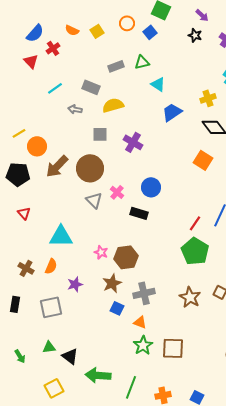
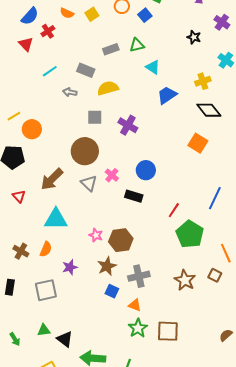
black star: (195, 35) -> (194, 37), moved
brown arrow: (57, 166) -> (52, 179), moved
red line: (195, 223) -> (174, 210), moved

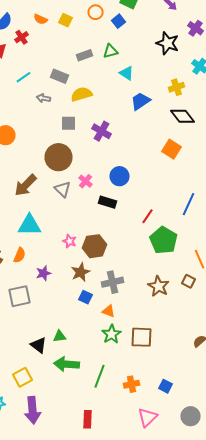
yellow square: (92, 14) -> (66, 20), turned -32
black star: (194, 37) -> (168, 43), size x1.6
green triangle: (44, 330) -> (60, 336), moved

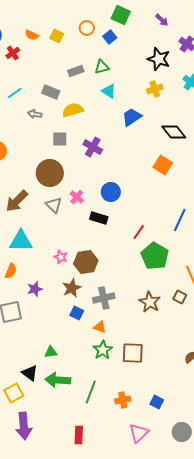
cyan triangle: (126, 73) -> (109, 91), moved
yellow cross: (176, 87) -> (155, 89), moved
black triangle: (38, 345) -> (30, 373), moved

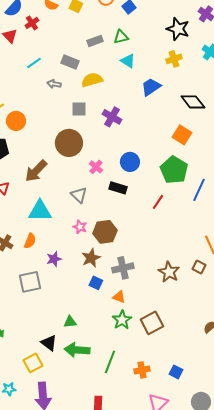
gray triangle: (54, 205) -> (79, 195), moved
green pentagon: (155, 256) -> (174, 170), moved
brown square: (133, 353) -> (152, 323), turned -30

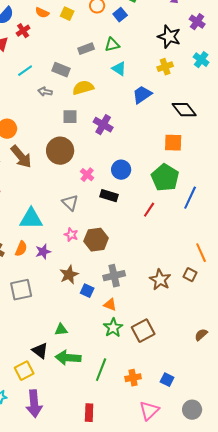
orange square: (182, 135) -> (173, 143), turned -30
brown arrow: (36, 171) -> (21, 157), moved, turned -85
brown star: (91, 258) -> (69, 275), moved
purple star: (54, 259) -> (43, 252), moved

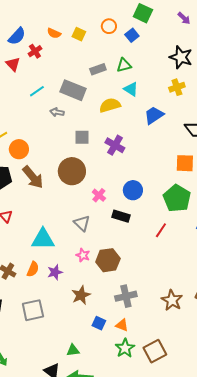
gray rectangle: (61, 70) -> (73, 90), size x1.4
yellow semicircle: (83, 88) -> (110, 105), moved
blue square: (87, 291) -> (99, 323), moved

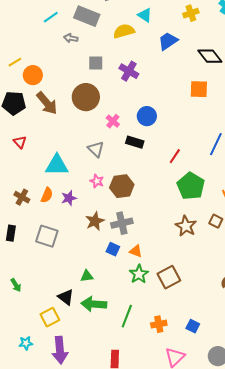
green pentagon: (177, 198) -> (191, 186), moved
gray cross: (126, 296) -> (122, 223), moved
gray square: (33, 310) -> (47, 236), turned 30

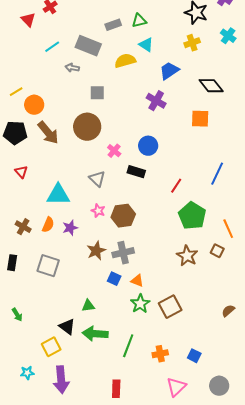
purple cross: (129, 71) -> (156, 101), moved

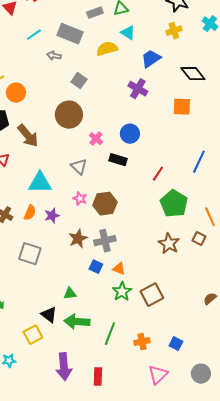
gray square: (97, 93) -> (79, 81), turned 35
brown arrow: (48, 133) -> (28, 136), moved
purple arrow: (61, 380) -> (64, 367), moved

